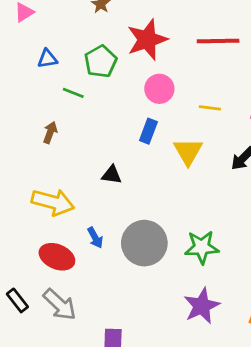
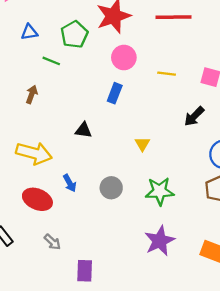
yellow triangle: (188, 152) -> (142, 144), moved, size x0.6
gray circle: (144, 243) -> (111, 188), size x0.6
gray arrow: (60, 305) -> (52, 242), moved, size x0.6

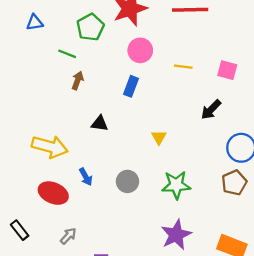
blue triangle: (29, 32) -> (35, 23), moved
brown arrow: (32, 94) -> (78, 81), moved
gray arrow: (52, 242) -> (68, 236), turned -90

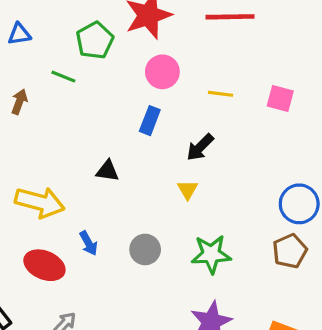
brown arrow: (78, 81) -> (19, 102), moved
black arrow: (211, 110) -> (200, 147), moved

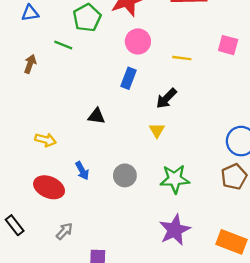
pink square: (280, 99) -> (228, 45), moved
yellow arrow: (40, 202) -> (45, 140), size x0.6

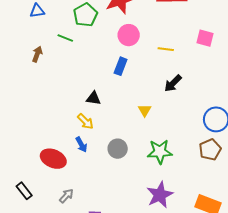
black arrow: (166, 98) -> (173, 83), moved
yellow arrow: (45, 140) -> (85, 121), moved, turned 30

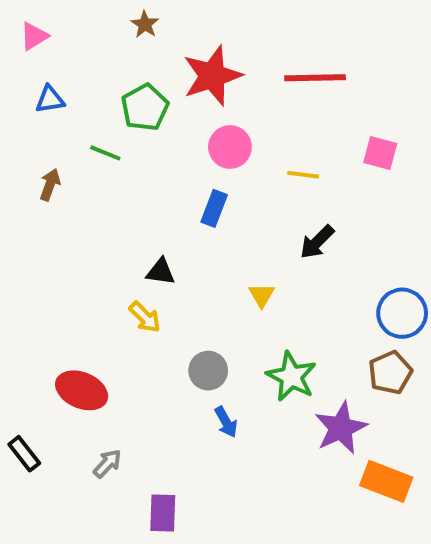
blue arrow: (81, 145) -> (226, 422), moved
green star: (160, 152) -> (291, 377), turned 30
purple star: (160, 195) -> (341, 428), moved

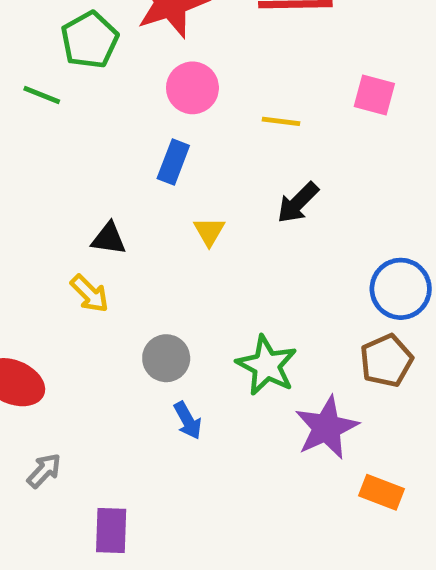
yellow triangle: (262, 295) -> (209, 231), moved
orange rectangle: (386, 481) -> (382, 492), size x0.7

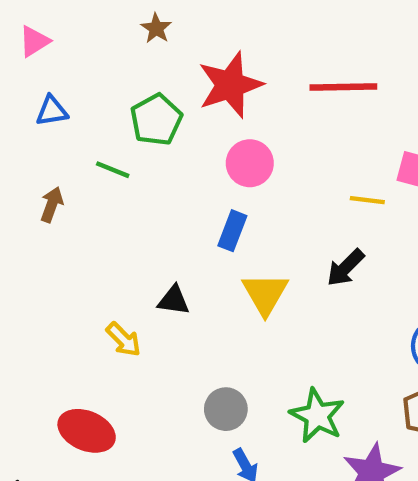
yellow line: (281, 121) -> (367, 200), moved
yellow triangle: (209, 231) -> (265, 294), size x1.6
yellow arrow: (90, 294) -> (124, 339), moved

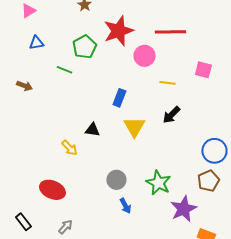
pink circle: (250, 163) -> (144, 56), moved
yellow line: (367, 200) -> (167, 83), moved
brown arrow: (52, 205) -> (24, 86), moved, turned 91

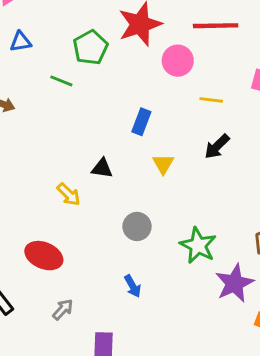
yellow triangle: (134, 127) -> (163, 164), size x0.7
gray circle: (116, 180) -> (137, 226), moved
blue arrow: (125, 206) -> (133, 286), moved

